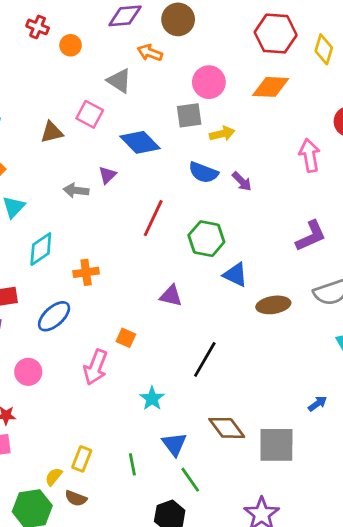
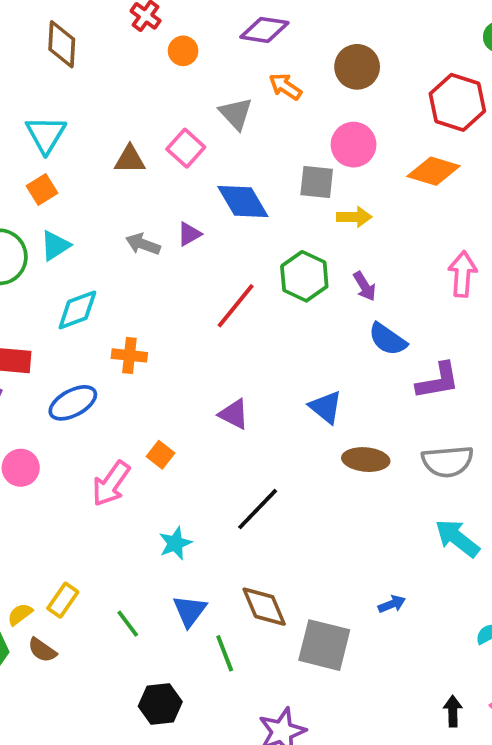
brown circle: (178, 19) -> (357, 67), moved
blue semicircle: (203, 172) -> (387, 339), moved
green hexagon: (206, 239) -> (304, 276), moved
green line: (132, 464) -> (128, 624), turned -40
green line: (190, 480) -> (225, 653), moved

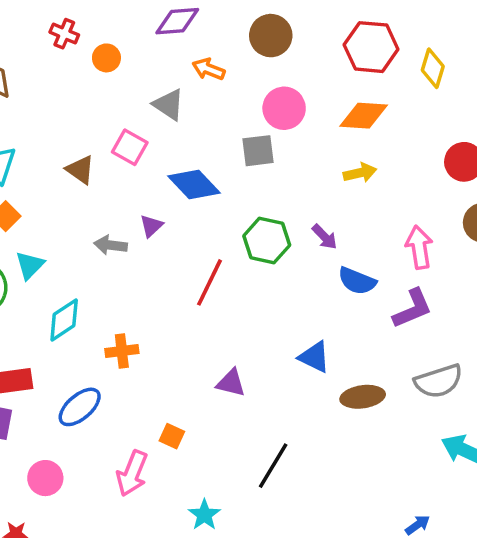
brown triangle: (130, 159) -> (80, 170), turned 48
yellow arrow: (354, 217) -> (360, 173), moved
pink arrow: (462, 274) -> (419, 247), moved

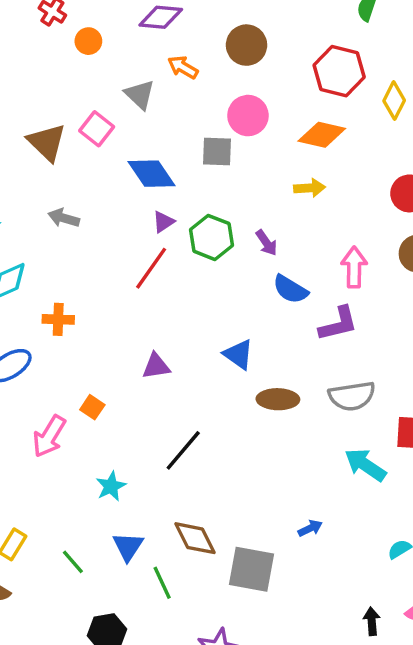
brown triangle: (80, 170) -> (47, 142), size x1.4
purple triangle: (151, 226) -> (163, 222), moved
purple triangle: (231, 383) -> (156, 366), turned -32

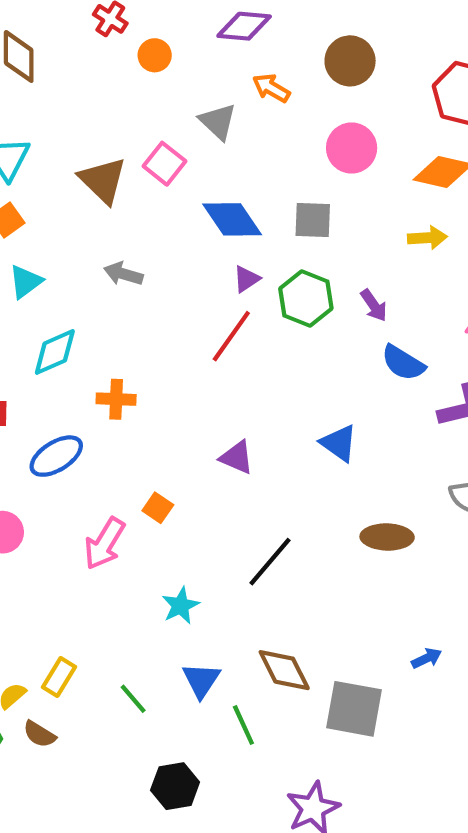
gray square: (217, 152) -> (313, 220), moved
purple triangle: (156, 366) -> (237, 457), turned 32
brown ellipse: (278, 399) -> (387, 537), moved

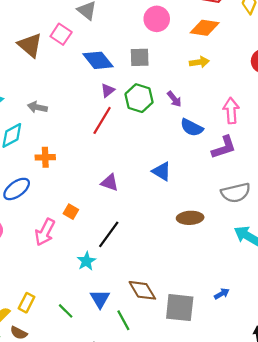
gray arrow: (123, 274) -> (37, 107), moved
black line: (270, 562) -> (109, 234), moved
blue arrow: (427, 658) -> (222, 294), moved

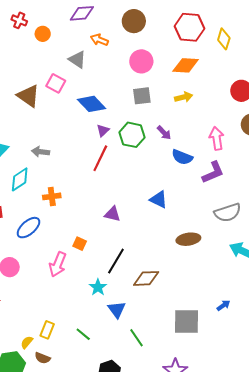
gray square: (140, 57) -> (142, 96), moved
brown diamond: (142, 290) -> (146, 278), moved, turned -56
blue triangle: (100, 299) -> (117, 310), moved

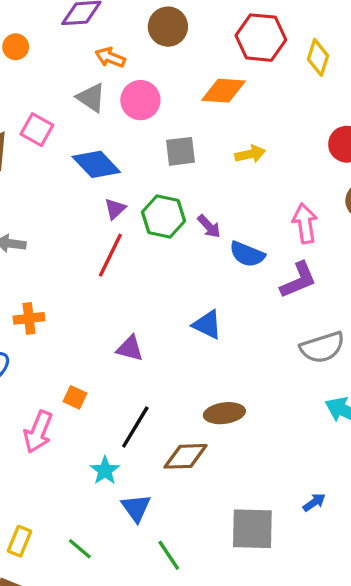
gray triangle: (77, 60) -> (91, 98), moved
pink circle: (141, 61) -> (140, 100), moved
orange diamond: (186, 65) -> (223, 91), moved
purple arrow: (164, 133) -> (209, 226), moved
brown ellipse: (188, 239) -> (224, 413), moved

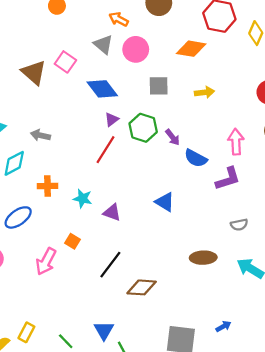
gray semicircle: (322, 347) -> (239, 225), size x0.6
brown ellipse: (224, 413) -> (203, 258), moved
cyan star: (105, 471) -> (83, 199), moved, turned -30
blue triangle: (136, 508) -> (104, 330), moved

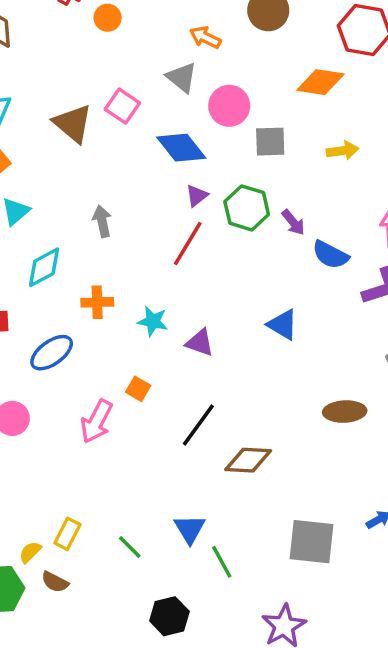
pink circle: (136, 49) -> (229, 106), moved
gray arrow: (40, 135) -> (102, 221), moved, turned 66

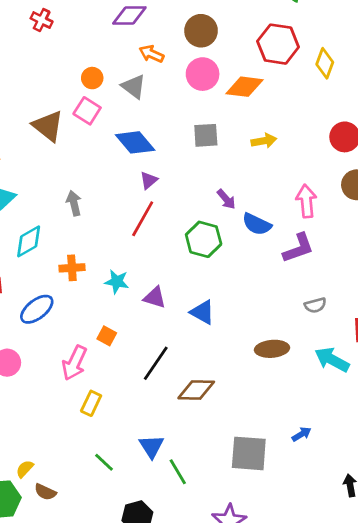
orange circle: (108, 18) -> (92, 78), moved
pink circle: (229, 106) -> (203, 74), moved
green hexagon: (247, 208) -> (204, 239), moved
blue triangle: (283, 325) -> (202, 312), moved
yellow rectangle: (67, 534) -> (91, 403), moved

